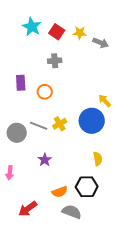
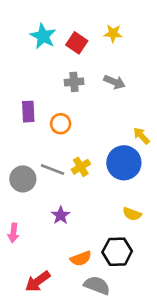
yellow star: (80, 33) -> (113, 33), moved
gray arrow: (101, 43) -> (114, 82), moved
yellow semicircle: (98, 159) -> (132, 214), turned 120

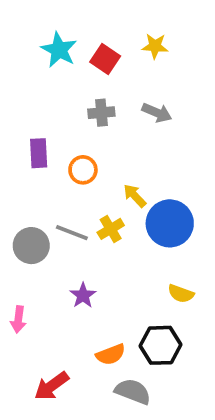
yellow arrow: (141, 136) -> (135, 196), moved

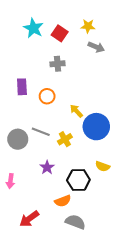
gray arrow: (157, 113) -> (96, 47), moved
yellow cross: (111, 229) -> (65, 139), moved
black hexagon: (161, 345) -> (78, 180), moved

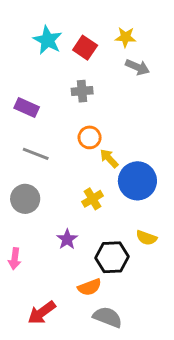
purple rectangle: (22, 87) -> (27, 108), moved, turned -63
orange circle: (47, 96) -> (90, 137), moved
gray line: (41, 132) -> (36, 154), moved

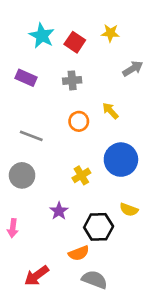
gray arrow: (137, 67) -> (133, 69), moved, turned -54
purple rectangle: (27, 108) -> (26, 78), moved
yellow arrow: (109, 158) -> (110, 111), moved

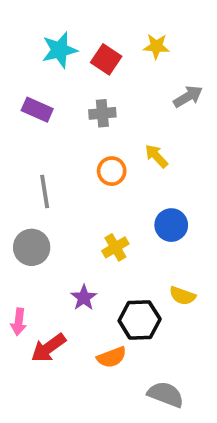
cyan star: (42, 36) -> (60, 50), turned 30
gray line: (31, 136) -> (45, 192), turned 60
blue circle: (121, 160) -> (171, 225), size x0.7
red arrow: (37, 276) -> (48, 348), moved
gray semicircle: (95, 280) -> (166, 394), moved

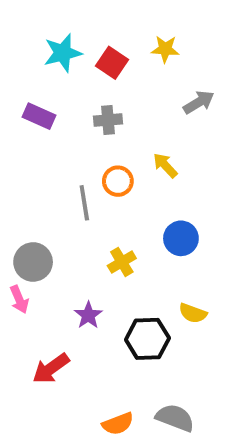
gray line: (45, 192) -> (84, 203), moved
pink arrow: (19, 322) -> (19, 299), moved, turned -30
orange semicircle: (112, 357) -> (118, 424), moved

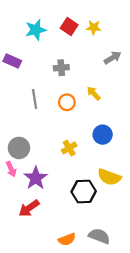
red square: (112, 63) -> (69, 26), moved
purple rectangle: (39, 116) -> (12, 61), moved
gray line: (84, 203) -> (35, 99), moved
yellow semicircle: (193, 313) -> (109, 177), size x1.5
purple star: (88, 315) -> (36, 178), moved, size x1.5

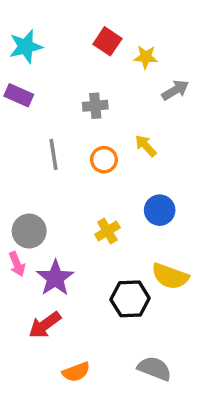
yellow star: (94, 28) -> (146, 57), moved
cyan star: (36, 30) -> (26, 47), moved
orange semicircle: (67, 239) -> (76, 372), moved

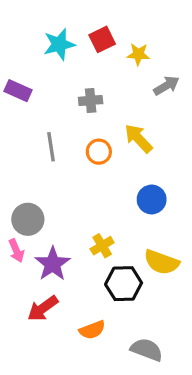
red square: (107, 41) -> (102, 39), turned 30
cyan star: (26, 47) -> (59, 44), moved
yellow arrow: (146, 146) -> (138, 138), size x1.4
yellow cross: (107, 231) -> (102, 246), moved
orange semicircle: (76, 372) -> (92, 330), moved

